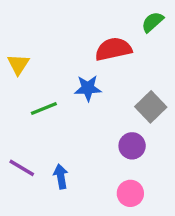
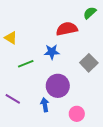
yellow triangle: (18, 64) -> (11, 38), turned -32
purple circle: (132, 146) -> (58, 86), moved, size x1.5
blue arrow: (61, 176) -> (45, 105), moved

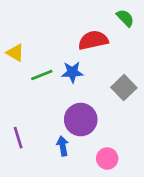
green semicircle: (90, 13) -> (125, 18), turned 88
green line: (26, 64) -> (42, 75), moved
purple line: (13, 99) -> (18, 138), turned 42

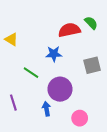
green semicircle: (125, 18) -> (91, 23), moved
green line: (42, 75) -> (31, 73), moved, turned 56
gray square: (124, 88) -> (92, 65), turned 30

